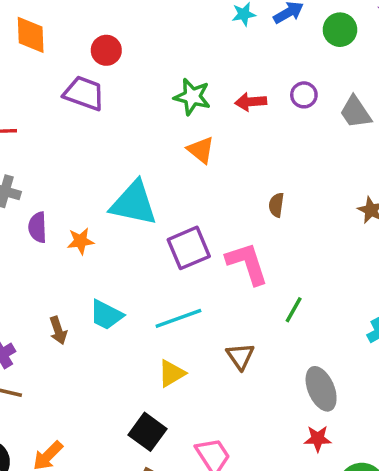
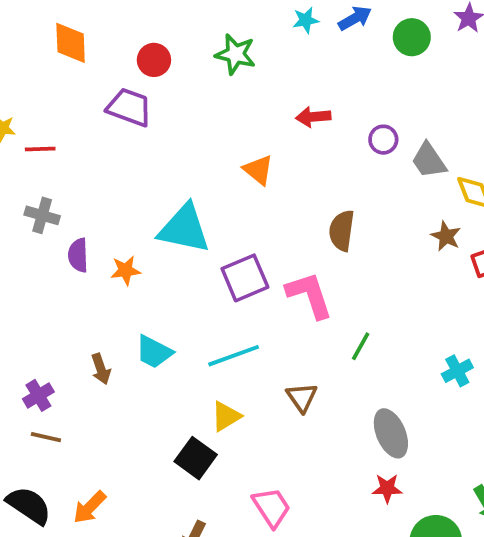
purple circle: (304, 95) -> (383, 140), moved
green star: (192, 97) -> (235, 54), moved
gray trapezoid: (355, 112) -> (429, 160), moved
brown semicircle: (276, 205) -> (342, 231), size x1.5
black square: (148, 432) -> (196, 458), moved

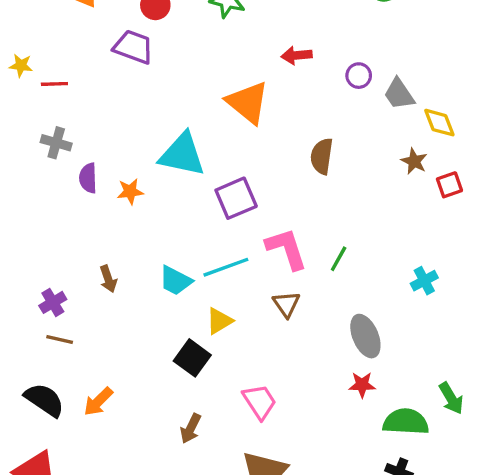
orange triangle: (258, 170) -> (248, 102), size x1.6
pink L-shape: (309, 295) -> (286, 249), moved
cyan trapezoid: (154, 352) -> (176, 281), moved

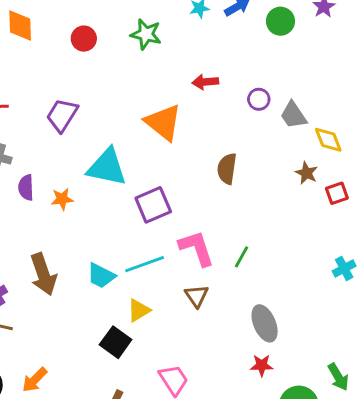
purple trapezoid: (133, 47) -> (62, 115), moved, turned -78
brown arrow: (108, 279) -> (43, 274), size x1.8
cyan cross: (424, 281) -> (344, 268), moved

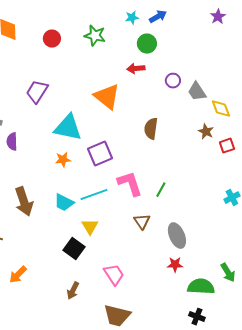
green circle: (280, 21) -> (147, 44), moved
orange star: (62, 199) -> (63, 160), moved
brown triangle: (197, 296) -> (142, 222), moved
yellow triangle: (139, 310) -> (90, 227), turned -30

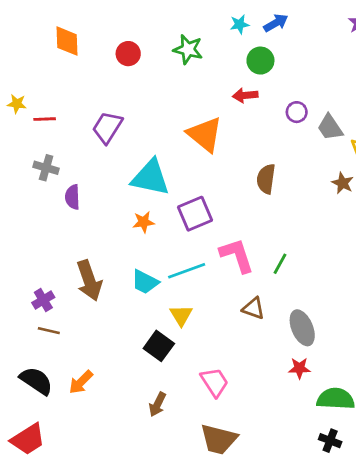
brown triangle: (142, 222) -> (253, 308), turned -36

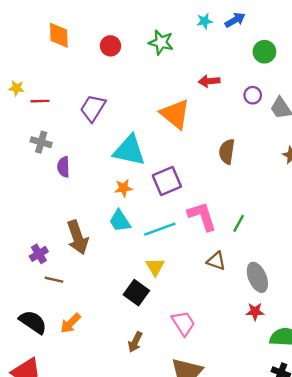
green circle: (260, 61) -> (264, 52), moved
cyan trapezoid: (145, 282) -> (120, 221), moved, turned 30
brown line: (49, 331) -> (54, 280), moved

